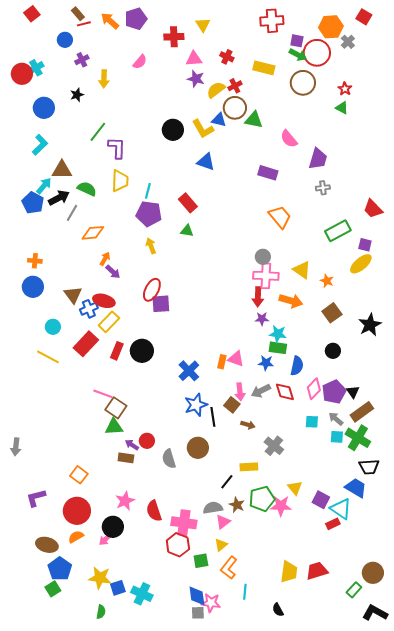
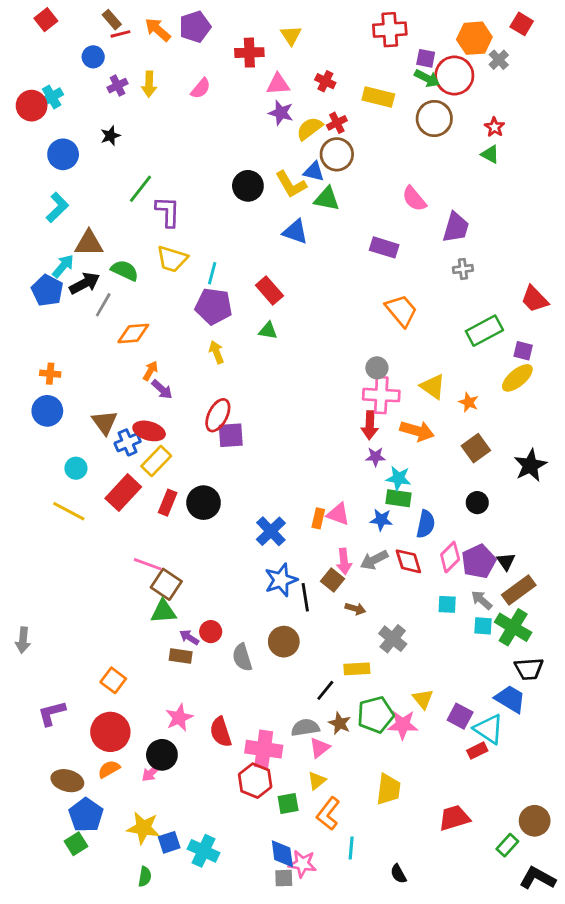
yellow arrow: (104, 79) -> (149, 84), moved
green triangle: (254, 120) -> (327, 199), moved
yellow trapezoid: (120, 181) -> (172, 259), turned 105
yellow trapezoid: (289, 572) -> (388, 789), moved

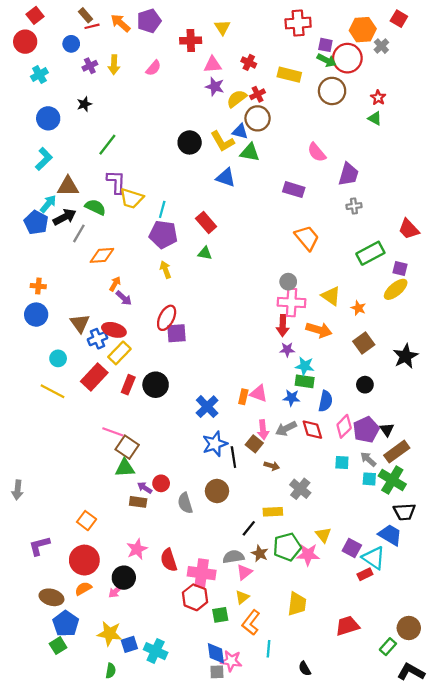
red circle: (32, 106) -> (25, 42), moved
purple L-shape: (168, 212) -> (116, 182), moved

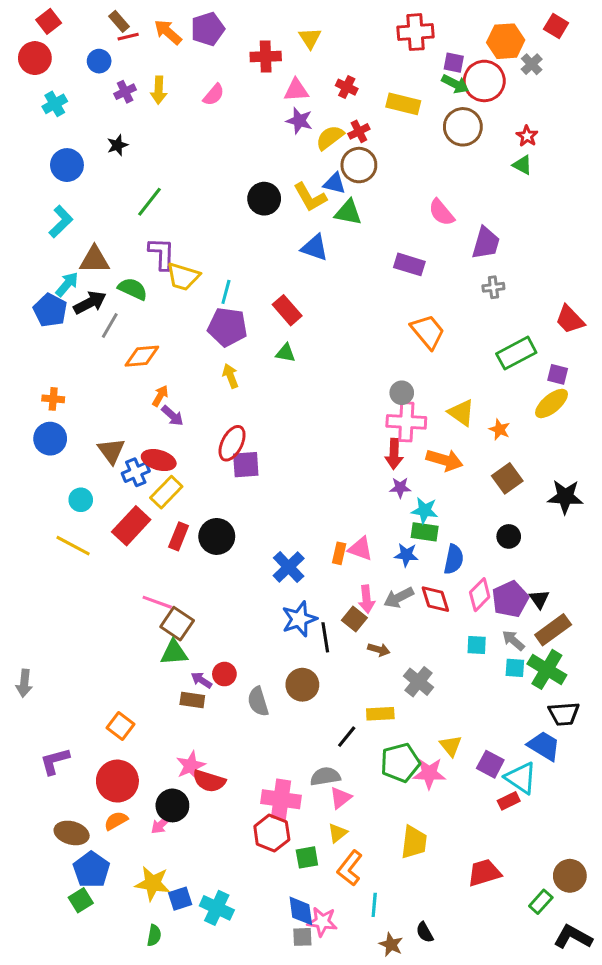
black star: (405, 356) -> (565, 497), turned 30
brown star: (260, 553) -> (391, 945), moved
red semicircle: (169, 560) -> (209, 781), moved, turned -55

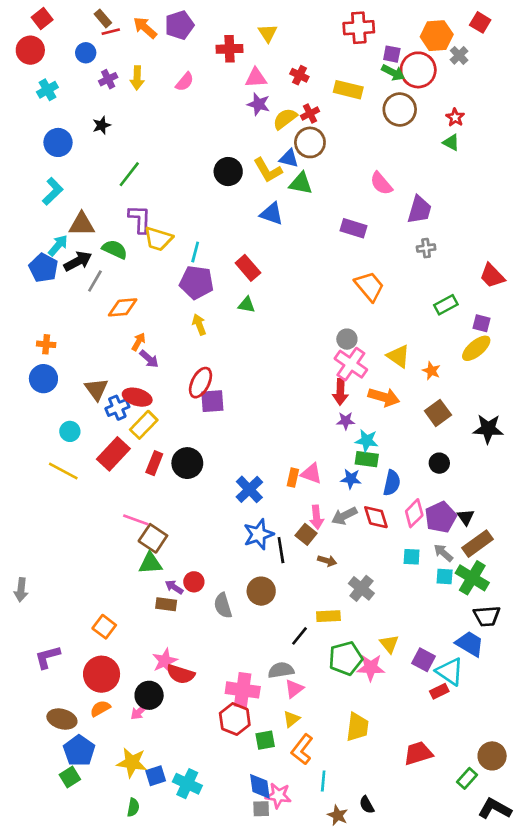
green rectangle: (516, 353) -> (446, 305), size x0.7
pink cross: (406, 422) -> (351, 364), turned 32

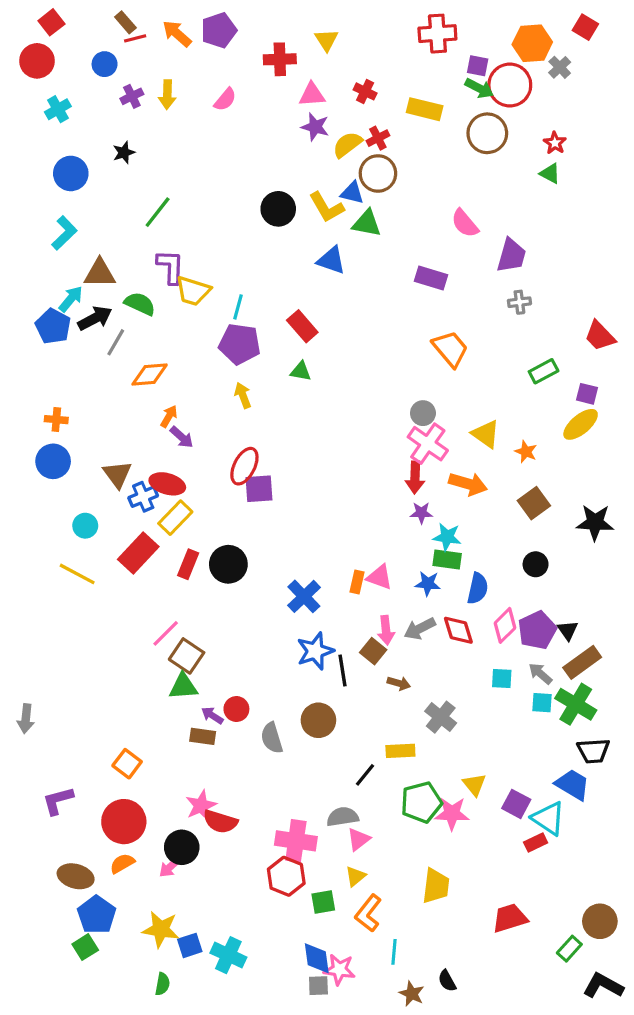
pink line: (136, 520) -> (166, 633), turned -65

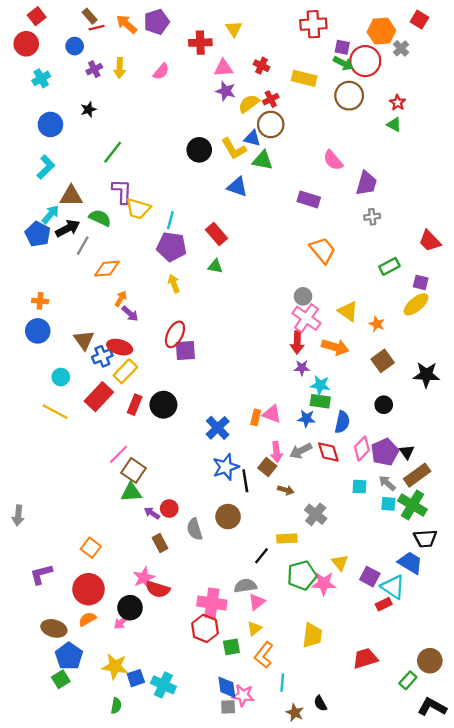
brown rectangle: (203, 736) -> (160, 543), moved, turned 54

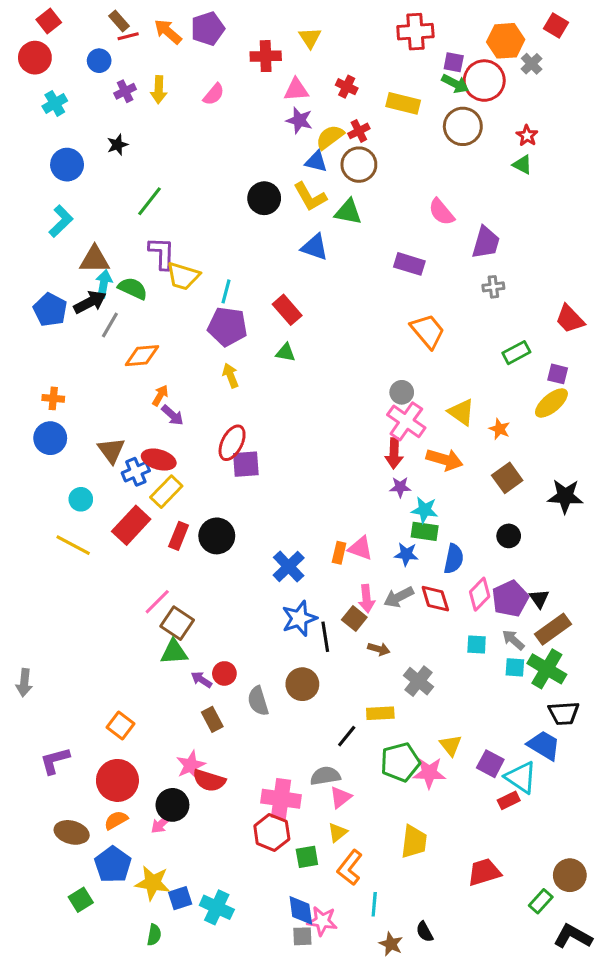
blue triangle: (252, 138) -> (316, 162), moved
cyan arrow: (50, 214) -> (104, 284), moved, turned -30
blue pentagon: (69, 656) -> (113, 865), moved

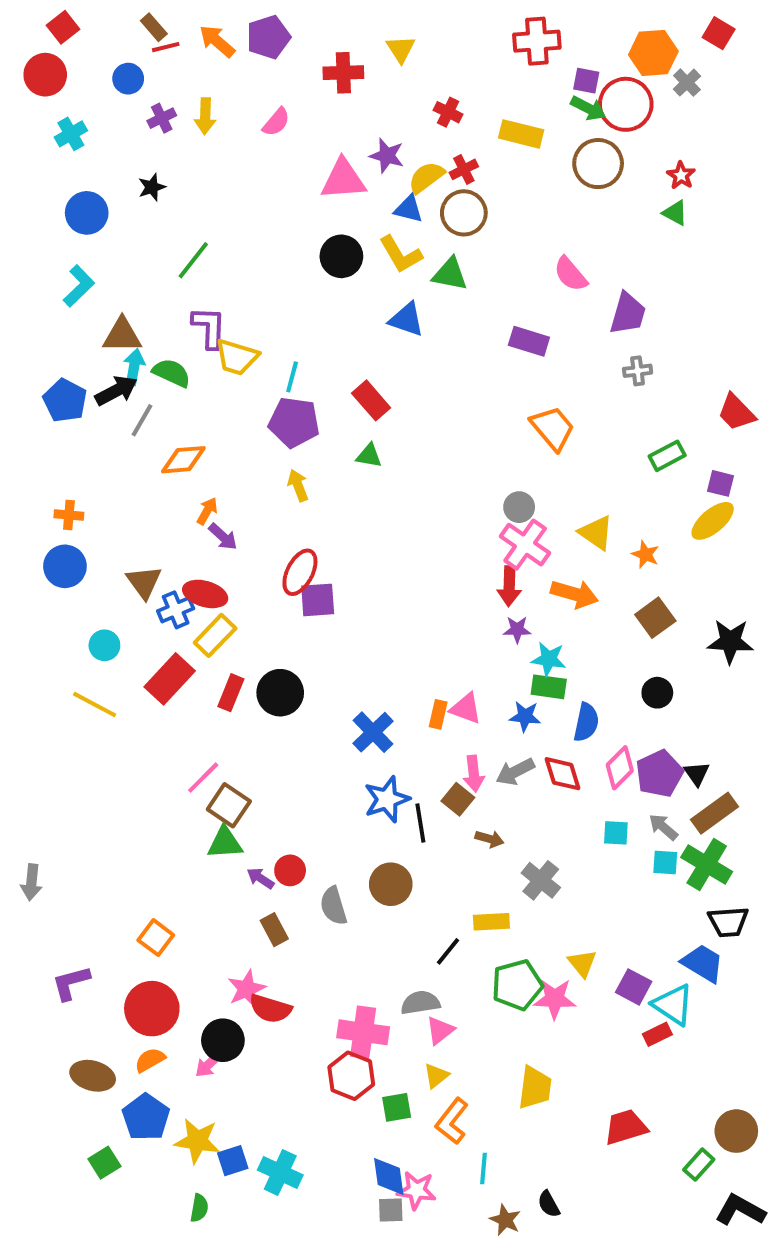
pink triangle: (296, 90) -> (343, 179), moved, size x1.4

